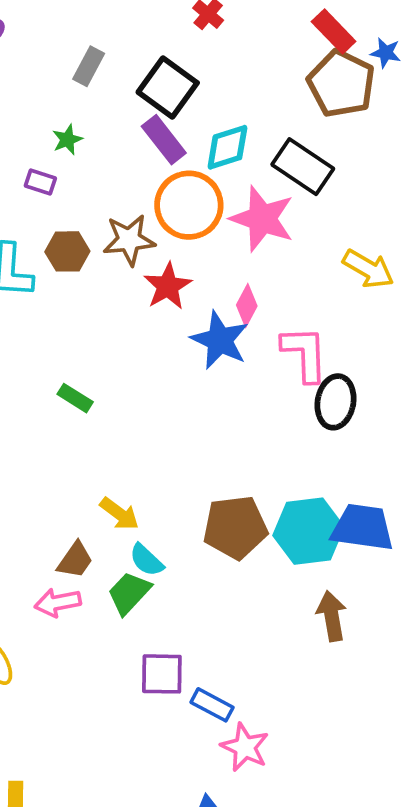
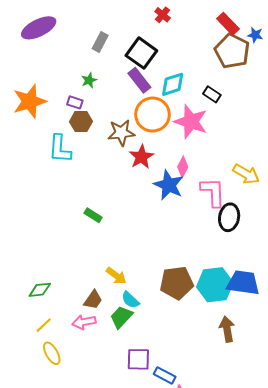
black rectangle: (303, 167) -> (212, 94), size x0.6
brown hexagon: (67, 251) -> (81, 122), moved
yellow arrow: (368, 269) -> (246, 174), moved

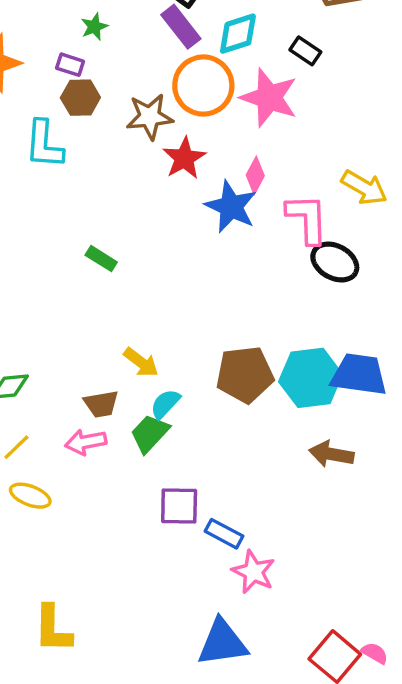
black ellipse: (229, 217) -> (335, 262), turned -72
brown trapezoid: (93, 300) -> (101, 404), turned 45
cyan semicircle: (130, 300) -> (165, 404), turned 90
brown arrow: (227, 329) -> (331, 454), turned -70
yellow ellipse: (52, 353) -> (30, 496), turned -40

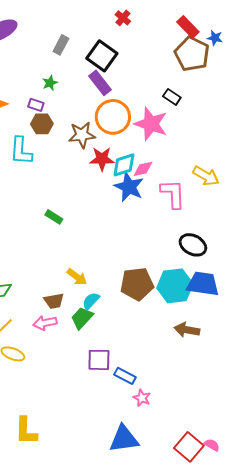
cyan diamond: (238, 34) -> (124, 165), moved
red star: (184, 158) -> (102, 159), turned 30
pink diamond: (255, 175) -> (143, 169), turned 50
black ellipse: (335, 262) -> (193, 245), moved
pink star: (254, 572) -> (142, 398), size x0.7

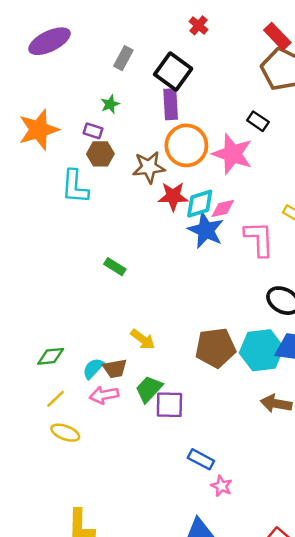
purple rectangle: (100, 83) -> (171, 104), turned 35
cyan semicircle: (91, 301) -> (93, 368), moved
purple square: (99, 360) -> (169, 405), moved

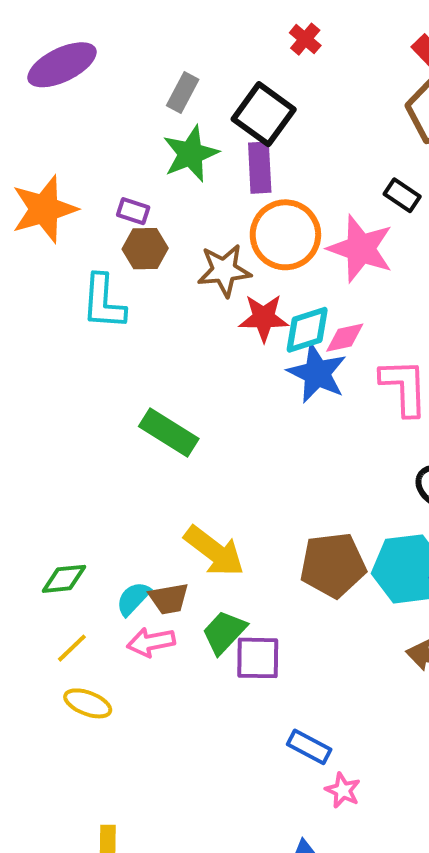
green star: (110, 104) -> (191, 154), moved, size x1.8
green rectangle: (115, 267) -> (169, 433), size x1.6
yellow arrow: (143, 339) -> (214, 551), size x1.5

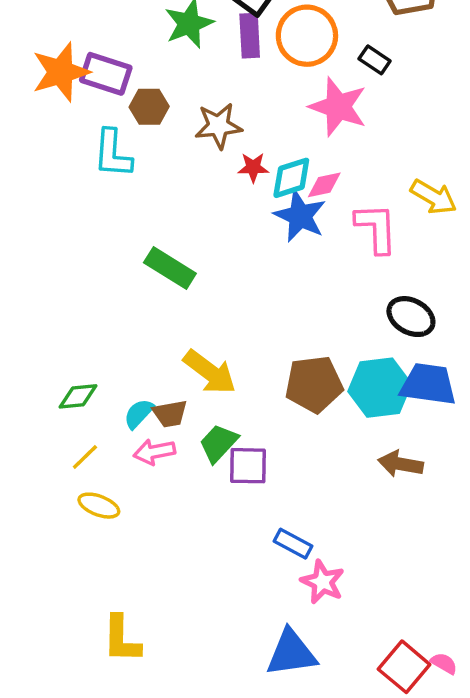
purple rectangle: (133, 211) -> (106, 74), moved, size x1.8
orange circle: (285, 235) -> (307, 36), moved
red star: (264, 318) -> (253, 167), size x0.7
pink star: (343, 790) -> (323, 582), size x1.4

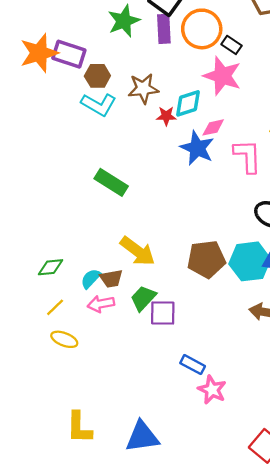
black rectangle: (375, 60) -> (231, 45), moved
cyan L-shape: (113, 154) -> (99, 105), moved, turned -64
cyan diamond: (291, 178) -> (188, 103), moved
blue triangle: (291, 653) -> (142, 437), moved

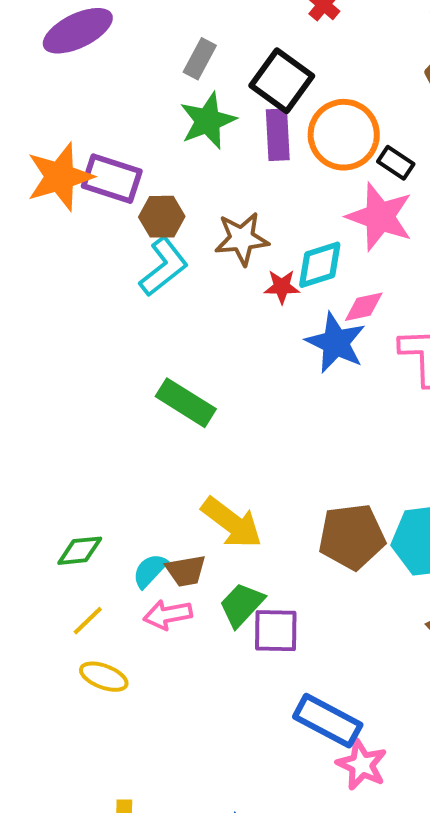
cyan L-shape: (99, 105) -> (164, 267), turned -68
blue rectangle: (193, 365) -> (328, 721), size x1.5

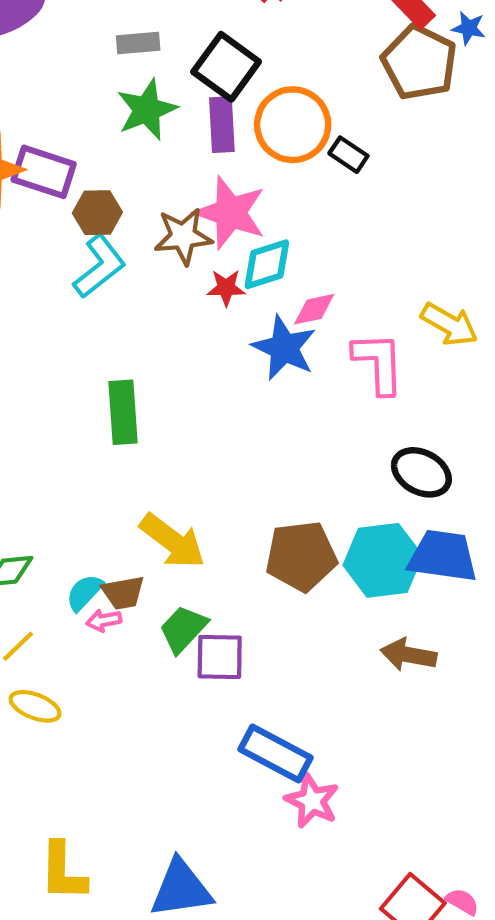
gray rectangle: (200, 59) -> (138, 43), turned 57
pink star: (380, 217) -> (230, 213), moved
green rectangle: (186, 403) -> (123, 412), turned 54
pink arrow: (168, 615) -> (104, 620), moved, size x0.7

